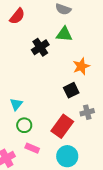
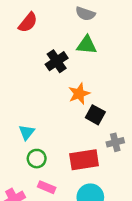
orange star: (81, 66) -> (79, 94), moved
black square: (71, 90) -> (95, 115), turned -35
red rectangle: (62, 126) -> (84, 160), turned 45

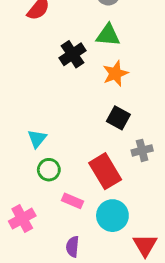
orange star: (79, 94) -> (115, 74), moved
red rectangle: (84, 160) -> (105, 171), turned 68
pink rectangle: (47, 187) -> (73, 201), moved

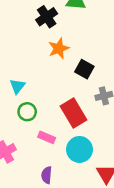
orange star: (115, 74) -> (59, 48), moved

